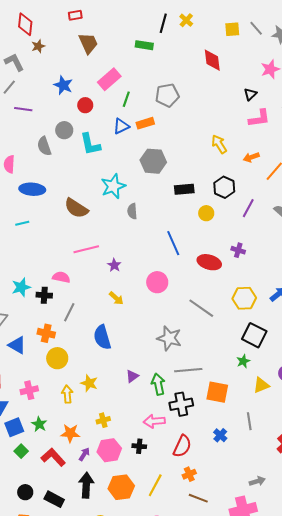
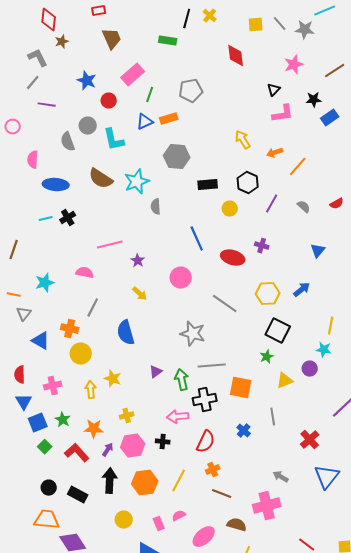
brown semicircle: (76, 208) -> (101, 179), moved
black cross: (44, 295) -> (68, 218), moved, turned -35
gray arrow: (257, 481) -> (281, 477), turned -133

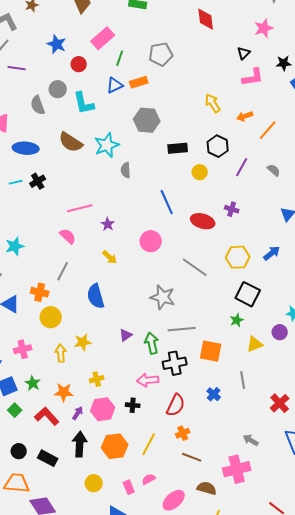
pink semicircle: (85, 273) -> (68, 236), moved, turned 30
yellow star: (113, 379) -> (83, 342), turned -30

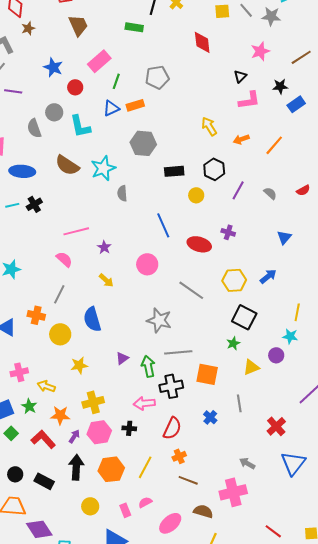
orange line: (268, 130) -> (274, 145), moved
yellow circle: (51, 317) -> (60, 334), moved
yellow arrow: (61, 353) -> (46, 386), moved, turned -66
yellow cross: (97, 379) -> (93, 402), size x1.5

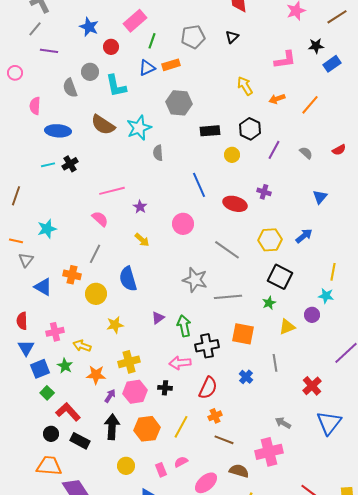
black triangle: (240, 76) -> (232, 37), moved
gray line: (178, 352) -> (228, 297), moved
red L-shape: (43, 439) -> (68, 412), moved

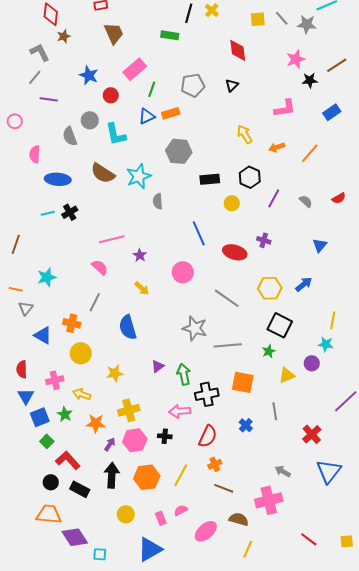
black star: (316, 46) -> (310, 80), moved
yellow circle: (96, 294) -> (81, 353), moved

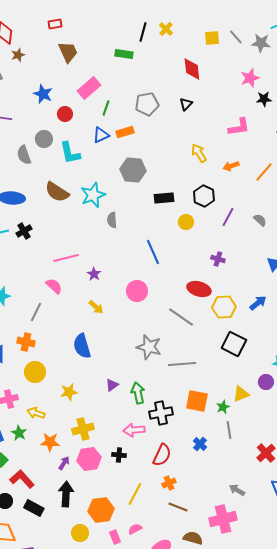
red ellipse: (235, 252) -> (199, 289), moved
gray line: (95, 302) -> (36, 312), moved
green star: (269, 351) -> (223, 407), moved
orange hexagon: (147, 477) -> (101, 510), moved

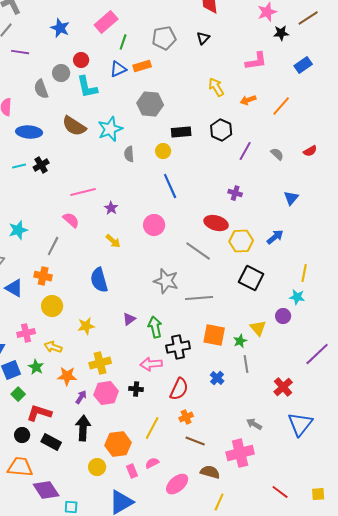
red circle: (65, 114) -> (81, 60), moved
yellow circle: (186, 222) -> (163, 151), moved
yellow triangle: (241, 394) -> (258, 328), turned -48
red L-shape: (22, 479) -> (39, 413), turned -30

